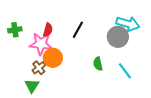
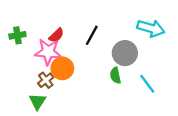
red semicircle: (48, 30) -> (56, 35), turned 32
gray circle: (118, 37) -> (125, 53), moved

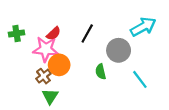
cyan arrow: (151, 28) -> (143, 27), turned -45
green semicircle: (115, 75) -> (101, 72), moved
green triangle: (38, 101) -> (50, 96), moved

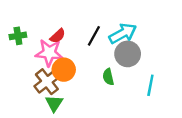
cyan arrow: (143, 27) -> (123, 33), moved
brown cross: (43, 76) -> (47, 82), size x1.5
cyan line: (140, 79) -> (150, 85), turned 48

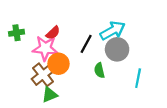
black line: (94, 36) -> (86, 44), moved
green triangle: (54, 103) -> (50, 95), turned 35

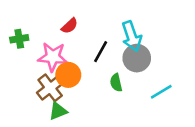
cyan arrow: (113, 31) -> (132, 36), turned 100
red semicircle: (53, 33) -> (70, 26), moved
cyan line: (138, 78) -> (161, 92), turned 48

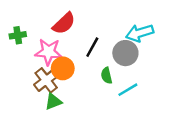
red semicircle: (70, 26) -> (64, 23), size x1.5
cyan arrow: (132, 36) -> (140, 33), moved, turned 92
cyan line: (161, 92) -> (128, 90), moved

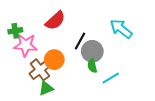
cyan arrow: (140, 33) -> (121, 29), turned 55
pink star: (49, 52) -> (26, 45), moved
gray circle: (125, 53) -> (92, 51), moved

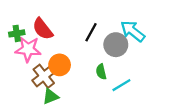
red semicircle: (55, 21) -> (43, 29), moved, turned 95
black line: (80, 41) -> (91, 32), moved
gray circle: (92, 51) -> (116, 45), moved

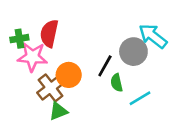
red semicircle: (43, 29) -> (49, 33), turned 50
black line: (91, 32) -> (105, 66), moved

